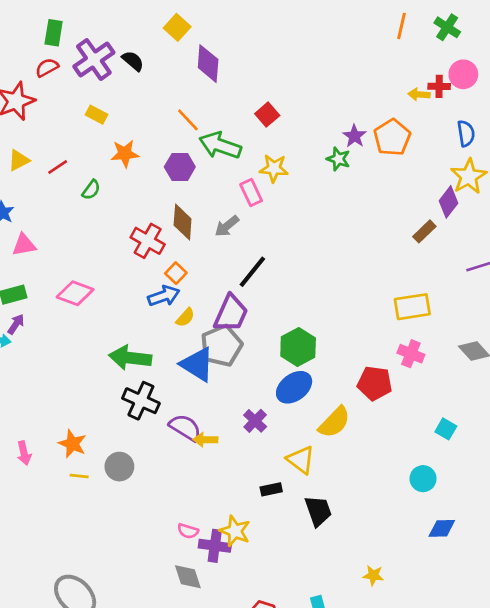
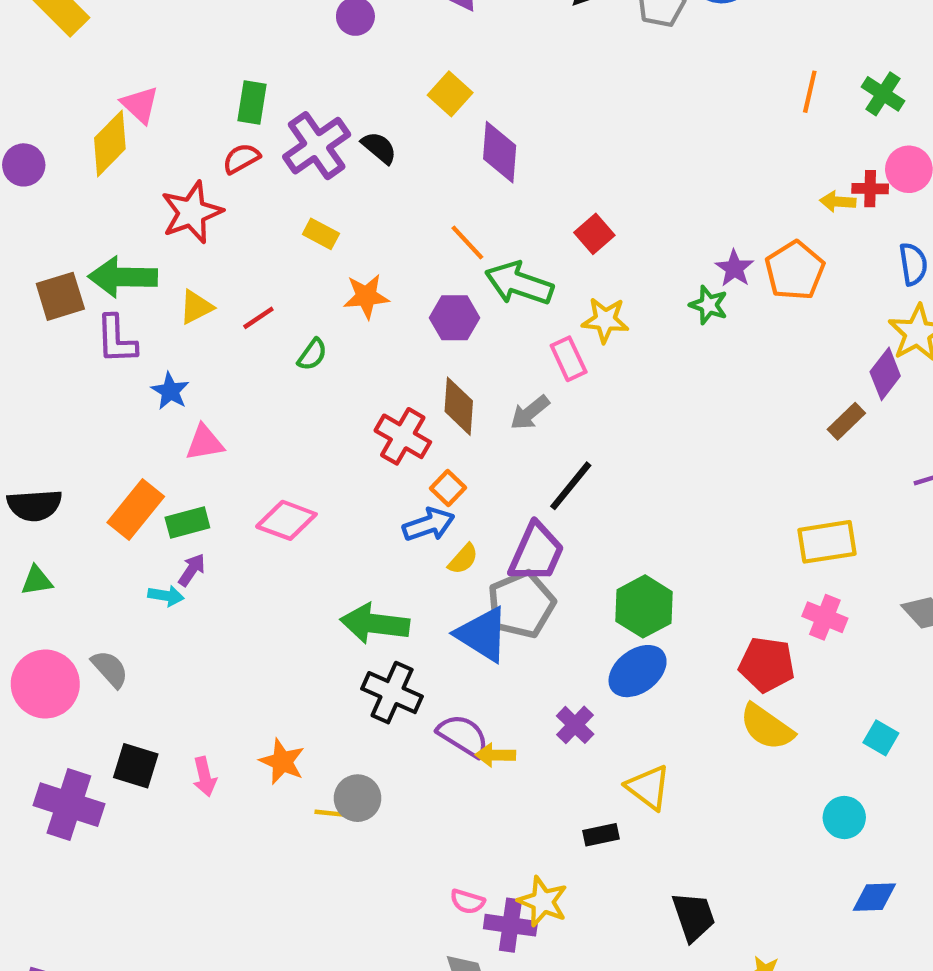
yellow semicircle: (334, 422) -> (767, 727), moved, turned 81
yellow line: (79, 476) -> (330, 813), moved
black trapezoid: (318, 511) -> (694, 917), moved

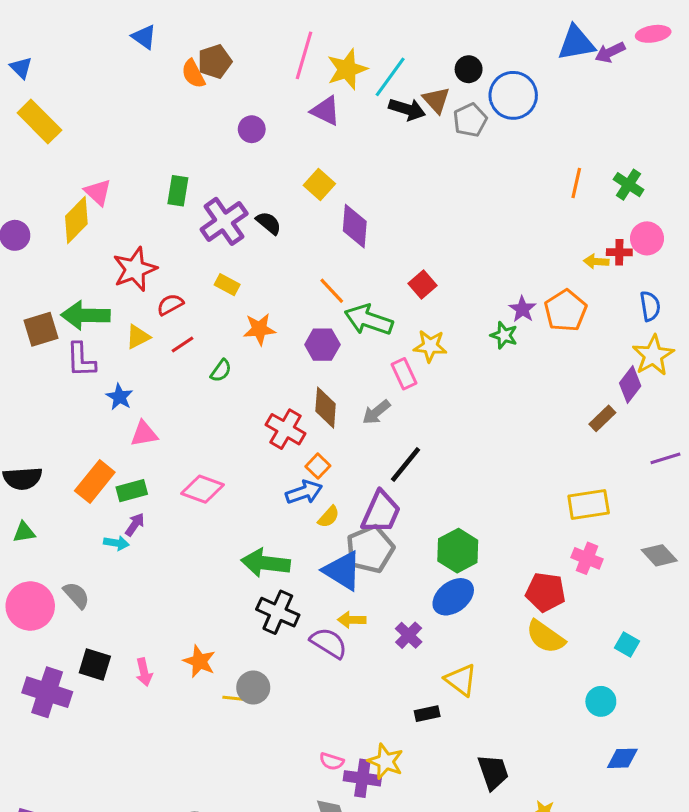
red semicircle: (241, 158) -> (170, 305), moved
yellow arrow: (495, 755) -> (352, 620), moved

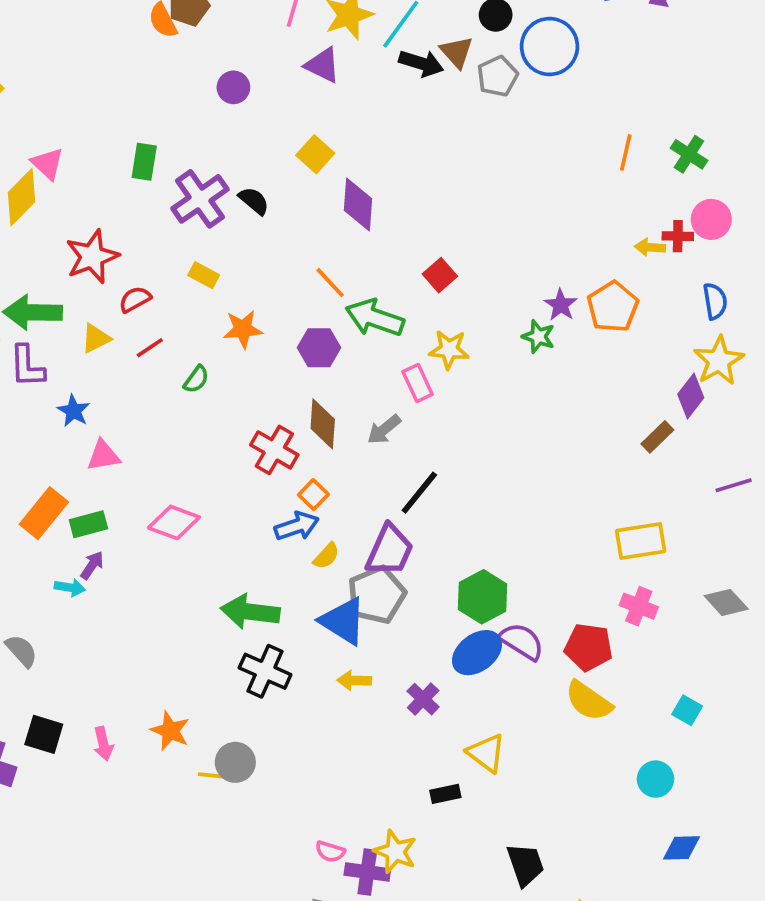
purple semicircle: (329, 643) -> (522, 641), moved

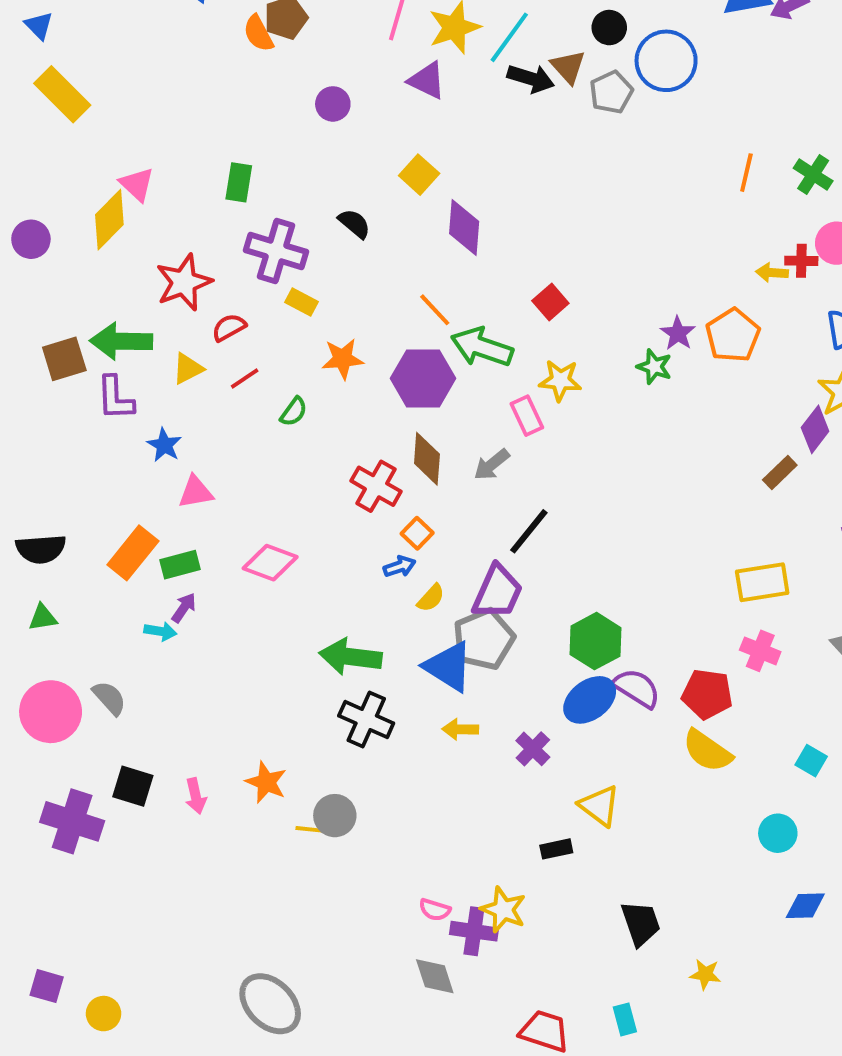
purple cross: (200, 199) -> (276, 251), moved, turned -38
purple hexagon: (319, 348) -> (423, 378), size x1.4
blue arrow: (297, 526) -> (399, 567), size x0.7

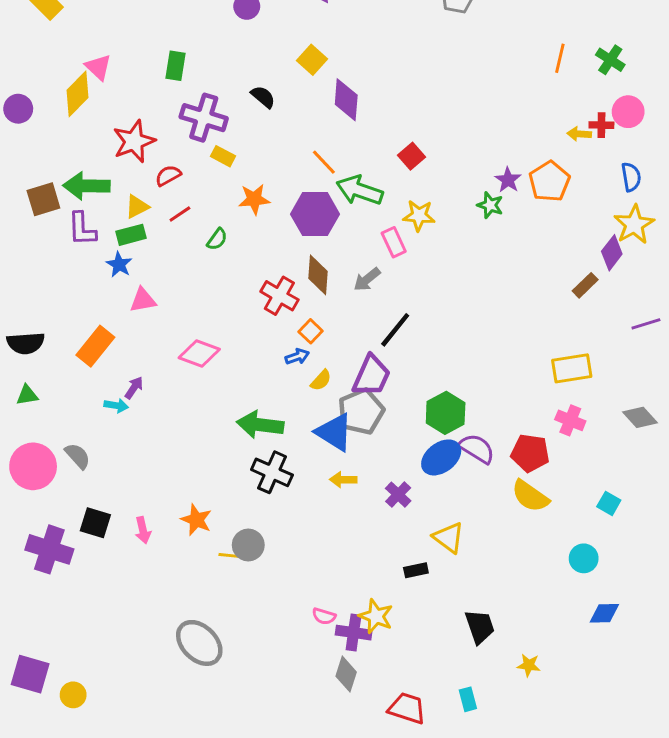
green rectangle: (180, 565) -> (131, 235), moved
gray diamond: (435, 976) -> (346, 674), moved, turned 36
purple square: (47, 986) -> (30, 674), size x1.5
gray ellipse: (270, 1004) -> (199, 643), moved

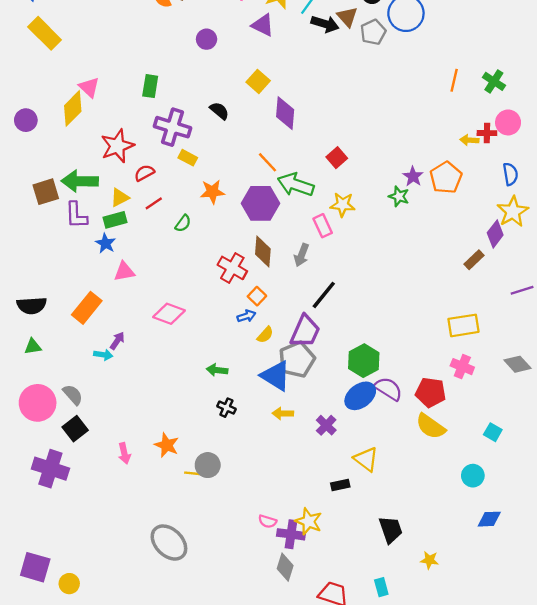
gray arrow: (367, 279) -> (302, 255), turned -30
green arrow: (260, 425) -> (217, 370), size x0.6
black cross: (272, 472) -> (226, 408), size x0.6
black square: (95, 523) -> (75, 429), moved, turned 35

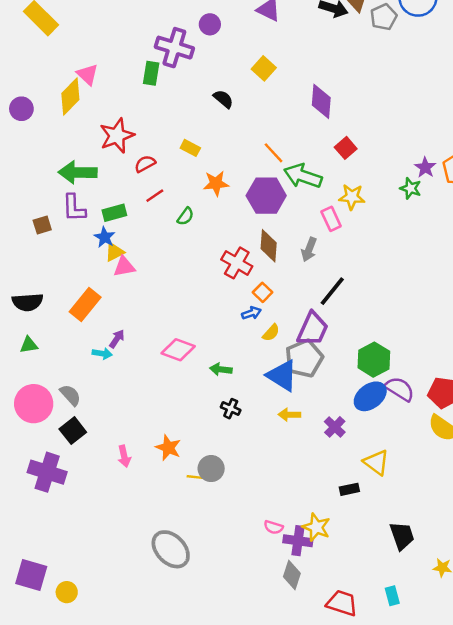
purple diamond: (285, 113) -> (321, 101), moved
purple cross: (172, 127) -> (174, 48), moved
brown square: (46, 192) -> (42, 225), moved, size x0.7
yellow triangle: (120, 198) -> (114, 252), moved
pink diamond: (169, 314) -> (178, 350), moved

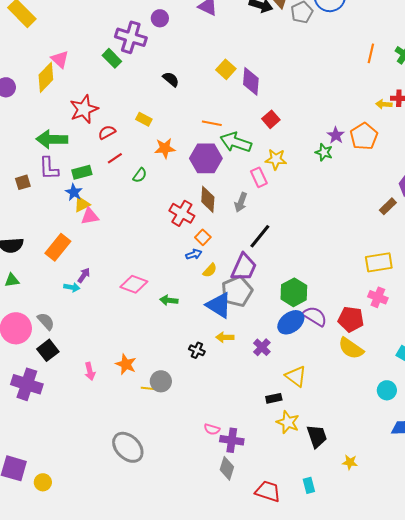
yellow square: (264, 68) -> (226, 69), moved
green rectangle: (151, 73) -> (112, 58), turned -54
orange line: (274, 153) -> (212, 123), turned -36
black cross: (231, 409) -> (197, 350), moved
yellow star: (316, 527) -> (288, 422), moved

